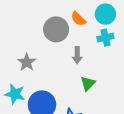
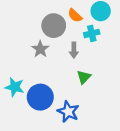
cyan cross: (105, 38) -> (92, 33), moved
gray star: (27, 62) -> (40, 49), moved

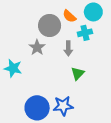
cyan star: (15, 87) -> (13, 68), moved
blue circle: (40, 97) -> (37, 108), moved
blue star: (68, 112) -> (63, 106), turned -30

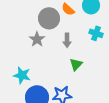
cyan cross: (85, 33) -> (96, 33), moved, turned 32
cyan star: (13, 68) -> (22, 75), moved

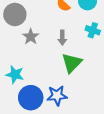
gray circle: (49, 18) -> (15, 14), moved
green triangle: (76, 64) -> (72, 63), size x1.5

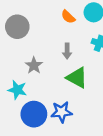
gray star: (31, 37) -> (34, 65), moved
green triangle: (72, 63) -> (77, 78), turned -45

